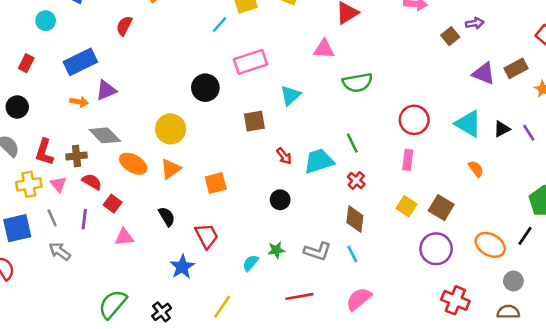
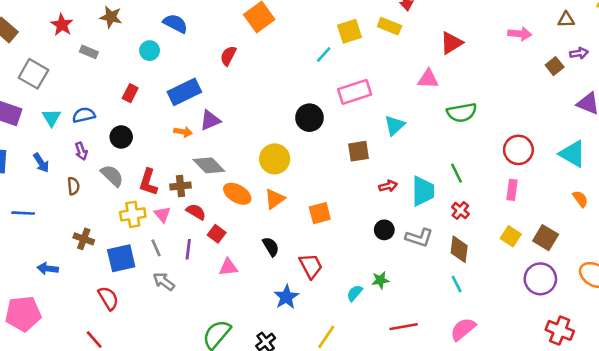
red arrow: (284, 156) -> (388, 186), turned -66
cyan trapezoid: (319, 161) -> (423, 191), turned 108
gray L-shape: (318, 251) -> (419, 238), moved

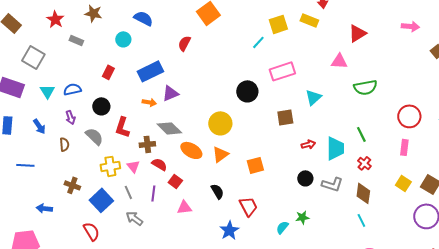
red L-shape: (148, 182) -> (122, 127), moved
blue square: (121, 258) -> (101, 200), turned -30

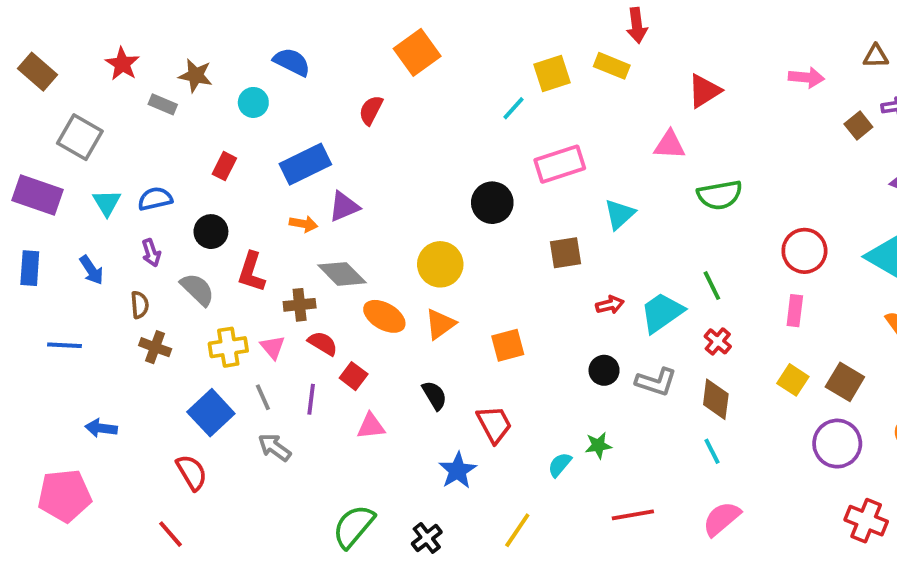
brown star: (93, 13) -> (196, 75), moved
cyan trapezoid: (335, 148) -> (662, 313), turned -125
brown cross: (72, 185) -> (155, 347), moved

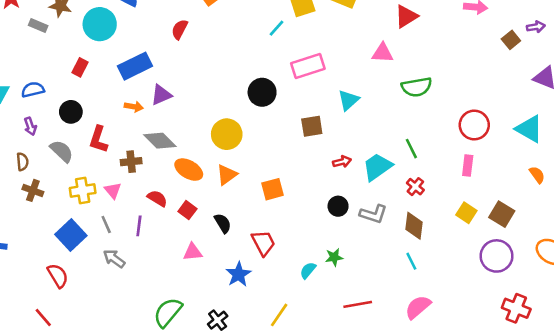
cyan circle: (253, 102) -> (100, 24), size x1.6
red semicircle: (323, 343) -> (157, 198), moved
red square: (354, 376) -> (187, 210), moved
pink triangle: (371, 426) -> (193, 252), moved

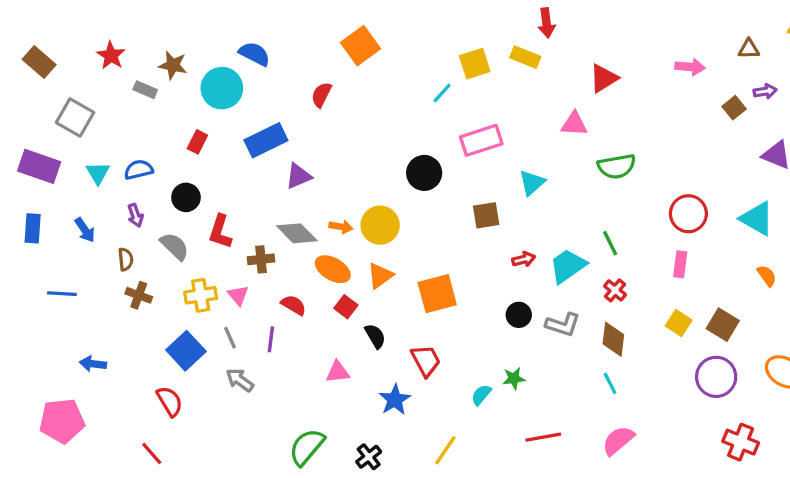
orange arrow: (134, 107) -> (341, 227), moved
orange square: (273, 189) -> (437, 294), size x1.4
red square: (187, 210) -> (346, 307), moved

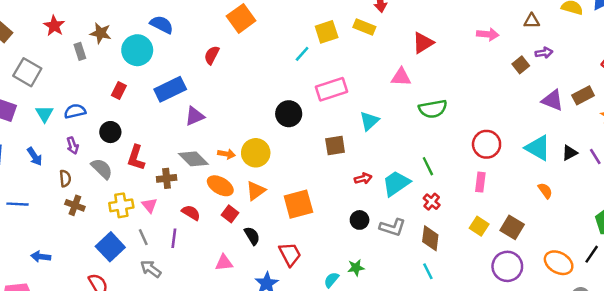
gray rectangle: (145, 90) -> (80, 51), turned 49

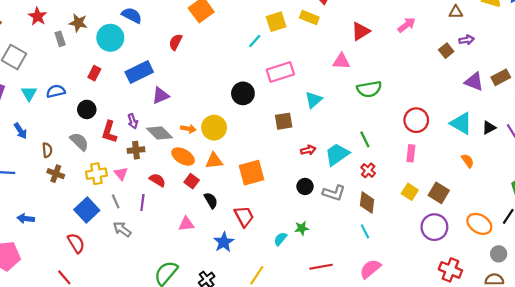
pink arrow: (488, 34) -> (407, 25), moved, turned -42
purple arrow: (72, 145) -> (133, 121), moved
orange triangle: (256, 191) -> (214, 161), turned 30

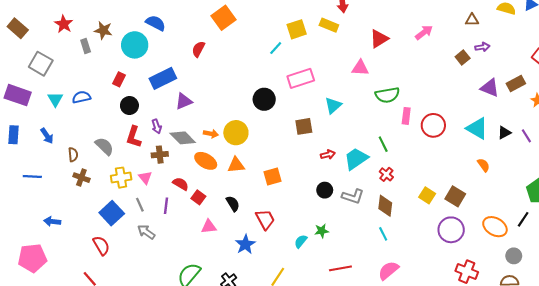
black circle: (87, 109) -> (129, 106), moved
pink rectangle: (411, 153) -> (406, 116), moved
orange square: (252, 173) -> (273, 177), size x0.7
red square: (192, 181) -> (198, 197), moved

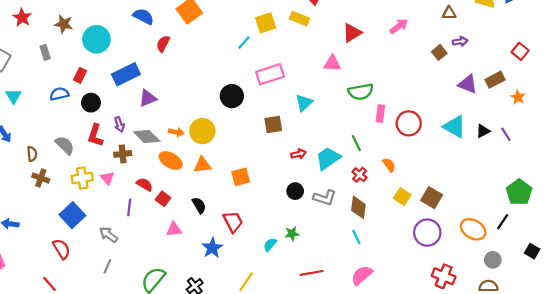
blue semicircle: (156, 23) -> (143, 16), moved
gray rectangle: (86, 46) -> (45, 52), moved
blue semicircle: (81, 97) -> (59, 94), moved
orange semicircle: (483, 165) -> (389, 165), moved
gray line: (140, 205) -> (107, 266), moved, turned 48

